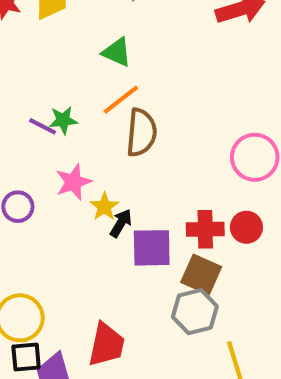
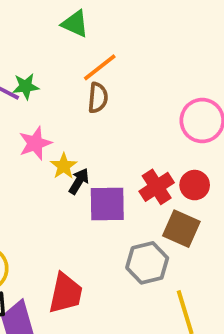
orange line: (121, 100) -> (100, 67), moved
brown semicircle: (141, 133) -> (98, 98), size x0.7
red cross: (205, 229) -> (157, 187), turned -32
brown square: (201, 275) -> (181, 229), moved

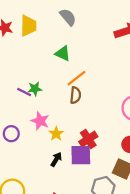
pink star: (35, 143) -> (40, 121), turned -30
black arrow: (79, 181) -> (56, 159), moved
red cross: (157, 187) -> (88, 139), moved

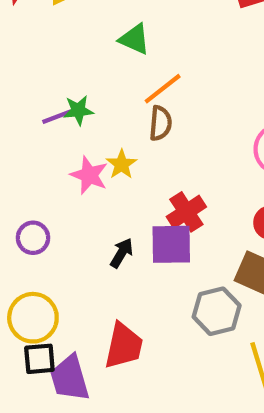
purple line: (24, 92) -> (57, 117), turned -48
purple circle: (11, 134) -> (33, 238), moved
yellow star: (56, 134) -> (122, 164), moved

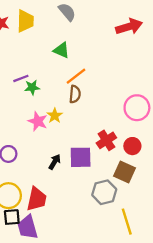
purple line: (57, 117) -> (21, 78), moved
red cross: (186, 212) -> (106, 140), moved
red trapezoid: (124, 346) -> (37, 199), moved

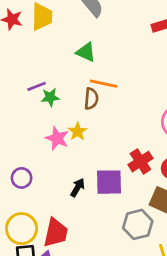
orange line: (76, 76) -> (104, 84), turned 50
brown semicircle: (75, 94) -> (91, 99), moved

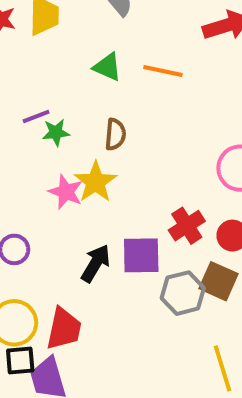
orange line: (104, 84) -> (163, 71), moved
yellow star: (78, 131) -> (96, 182), size x1.5
black arrow: (78, 188) -> (96, 263), size x1.4
gray hexagon: (138, 224) -> (183, 293), moved

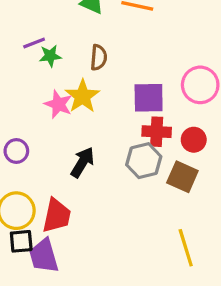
red cross: (187, 226) -> (157, 132), turned 36
purple square: (141, 255) -> (149, 98), moved
gray hexagon: (183, 293) -> (144, 161), moved

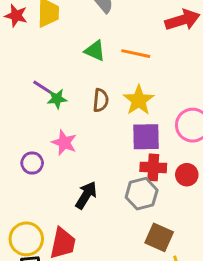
purple line: (34, 43) -> (42, 87), turned 54
yellow star: (82, 96) -> (139, 100), moved
purple circle: (16, 151) -> (32, 163), moved
brown square: (182, 177) -> (159, 237), moved

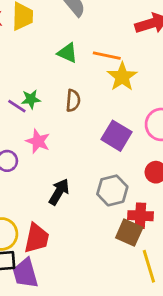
purple line: (42, 87) -> (17, 106), moved
yellow star: (139, 100) -> (122, 77), moved
purple square: (146, 137) -> (117, 136), turned 32
red cross: (153, 167) -> (140, 216), moved

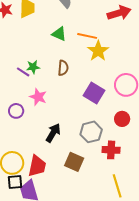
brown square: (129, 233) -> (74, 162), moved

